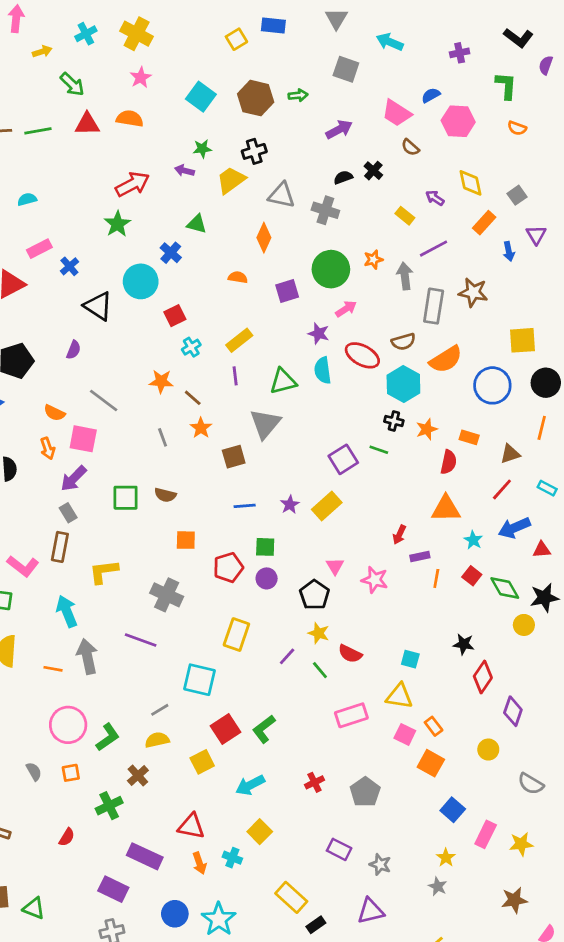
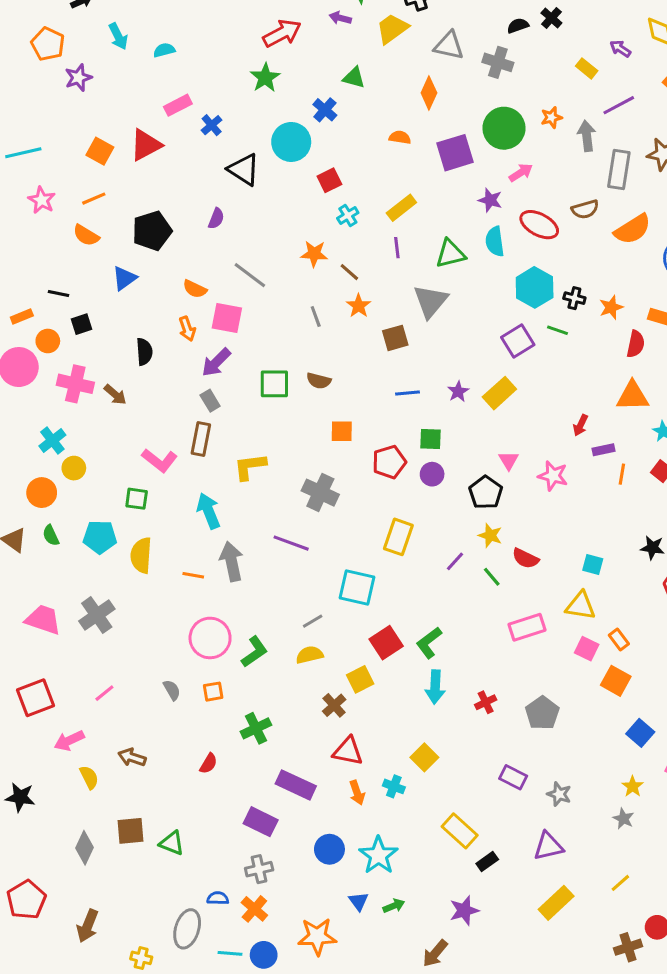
purple square: (287, 291) -> (455, 153), size x1.4
cyan hexagon: (403, 384) -> (535, 287), moved
brown cross: (138, 776) -> (334, 705), moved
cyan arrow: (250, 785) -> (435, 687), moved, turned -60

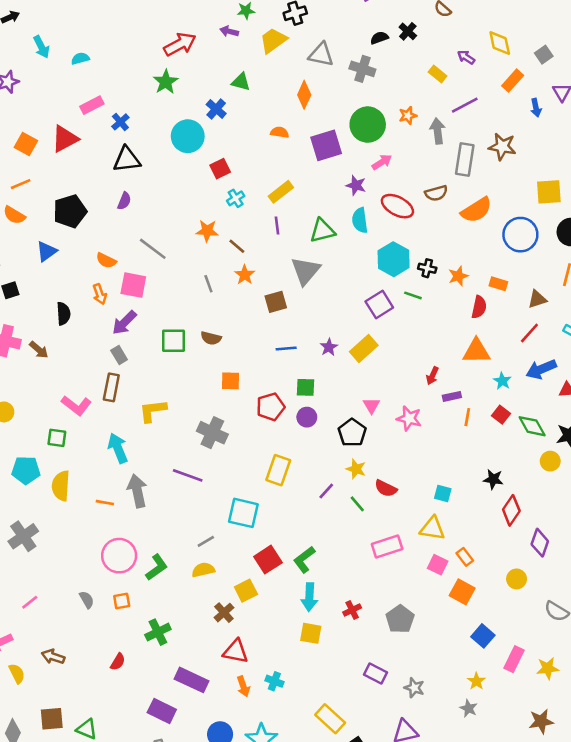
black triangle: (244, 170) -> (127, 160), moved, turned -40
yellow square: (424, 757) -> (311, 633), moved, turned -35

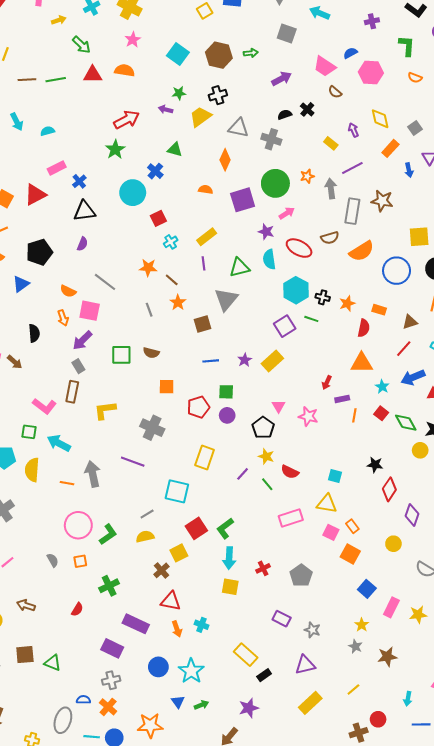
purple arrow: (466, 57) -> (353, 130), turned 32
cyan arrow: (118, 448) -> (59, 443), moved, turned -40
brown star: (541, 721) -> (387, 657), moved

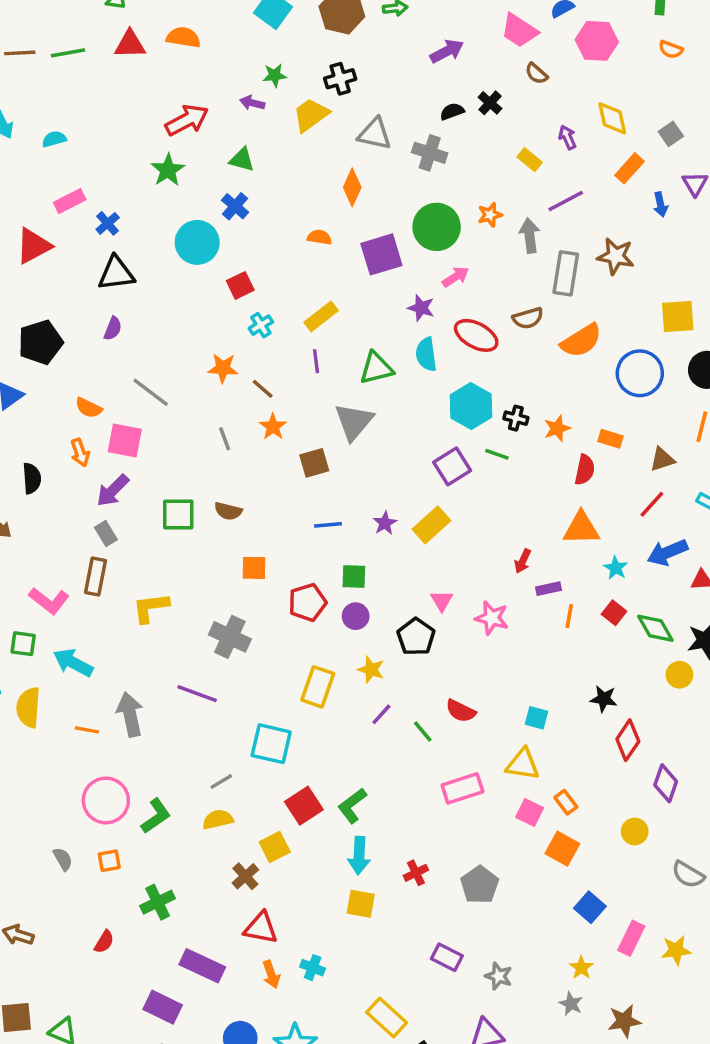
green triangle: (175, 149) -> (242, 160), moved
yellow star: (266, 456) -> (371, 670), moved

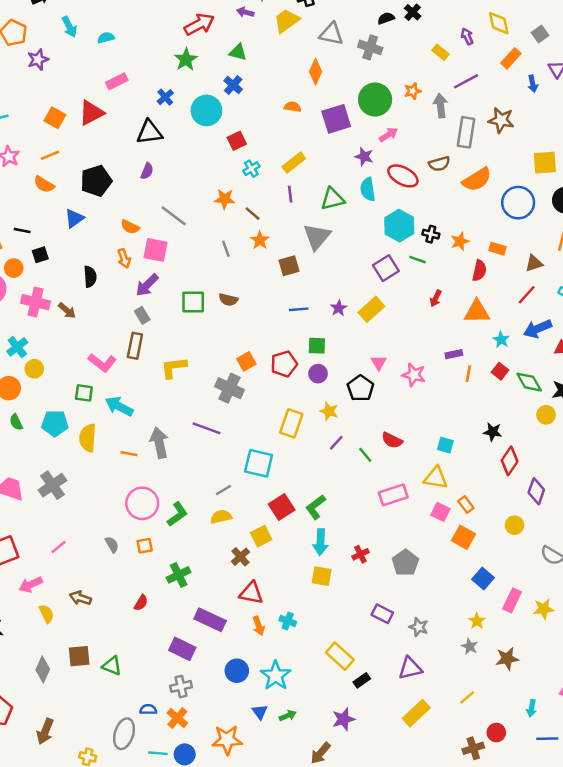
blue cross: (108, 223) -> (165, 97), moved
red arrow: (523, 561) -> (436, 298), moved
orange square: (254, 568) -> (246, 361), moved, turned -30

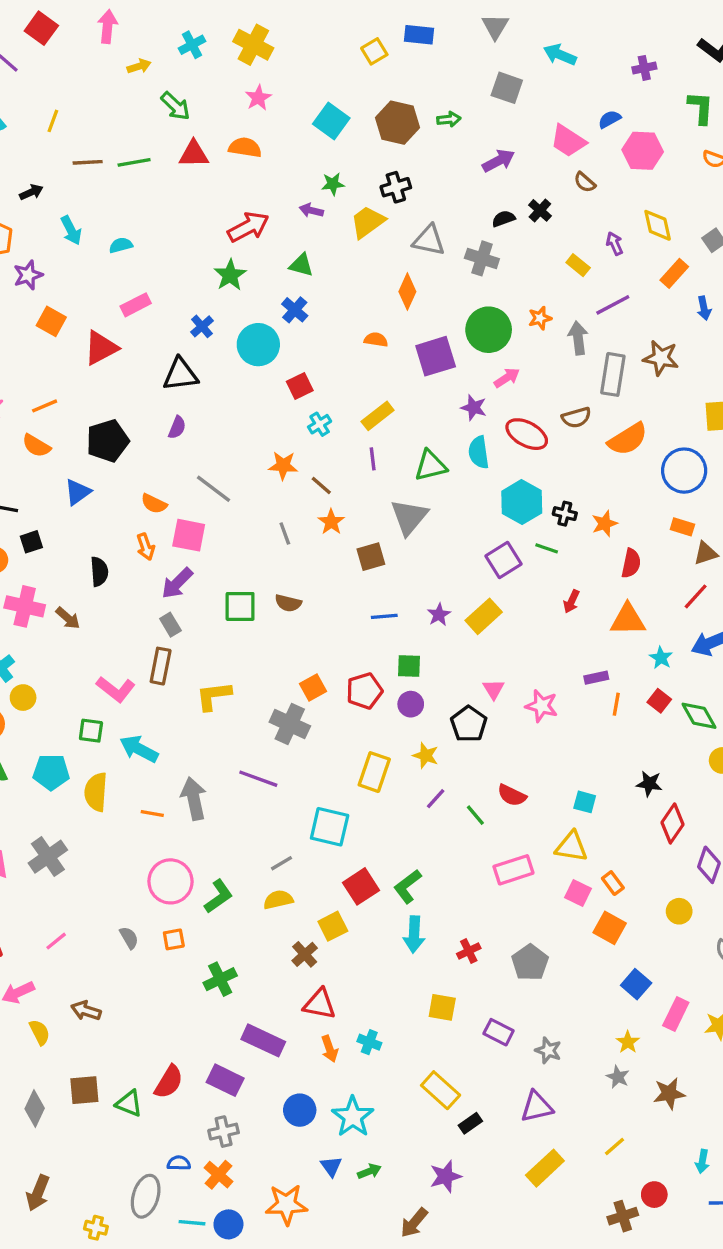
orange square: (55, 118) -> (51, 321), moved
orange rectangle: (498, 249) -> (682, 527), moved
yellow square: (322, 576) -> (442, 1007), moved
red semicircle: (141, 603) -> (169, 1082), moved, size x1.5

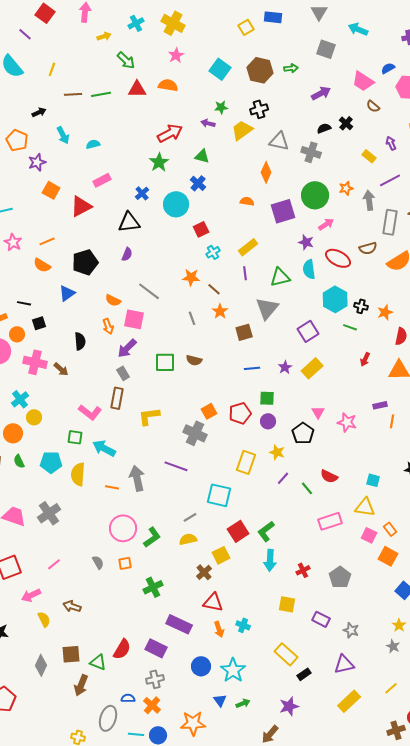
purple square: (504, 560) -> (308, 331), moved
brown arrow: (38, 1193) -> (81, 685), moved

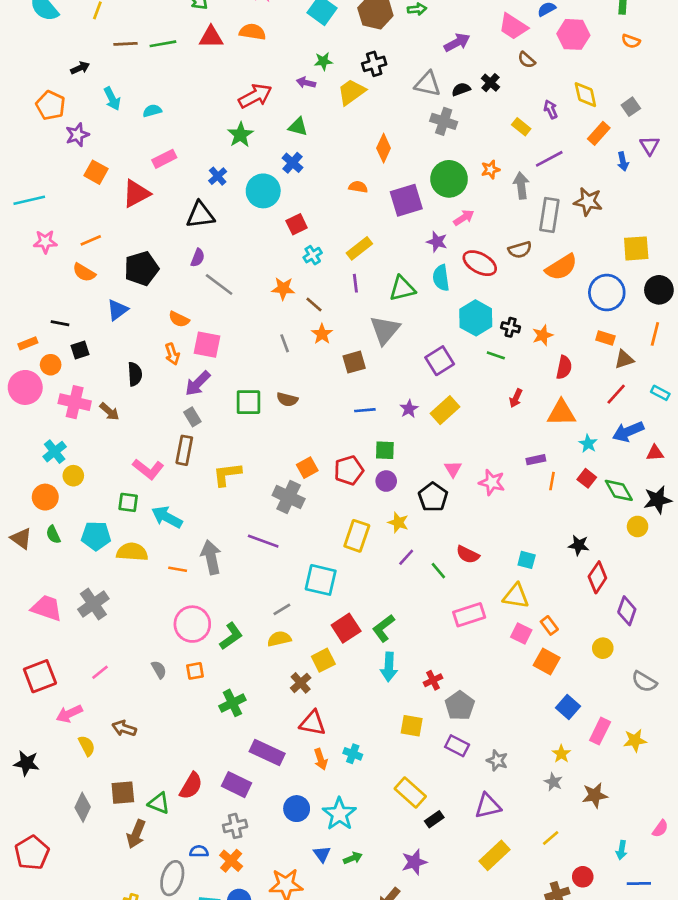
gray triangle: (279, 141) -> (428, 84), moved
pink star: (13, 242) -> (45, 242), turned -30
gray line: (149, 291) -> (219, 284), moved
yellow semicircle: (78, 474) -> (132, 552), turned 90
gray pentagon: (340, 577) -> (460, 706), moved

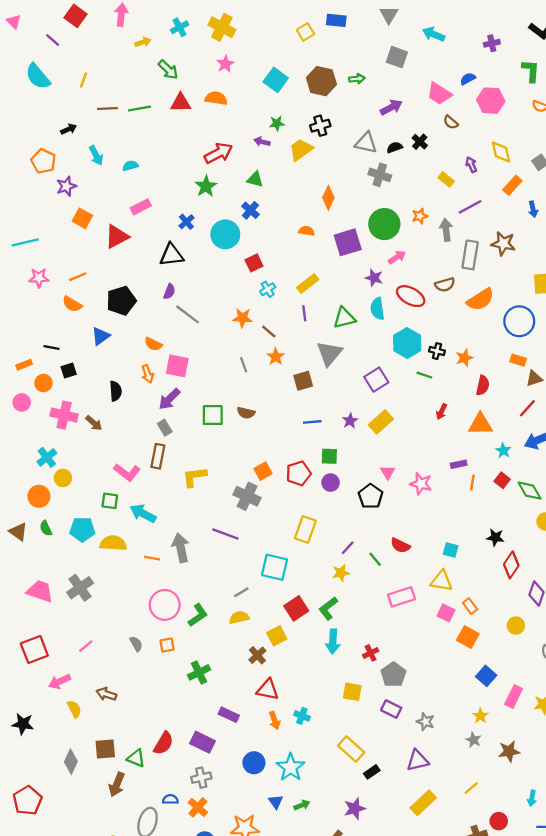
pink circle: (25, 387) -> (22, 402), size x0.6
yellow star: (398, 522) -> (341, 573), moved, turned -30
purple rectangle: (267, 752) -> (229, 715), size x0.7

